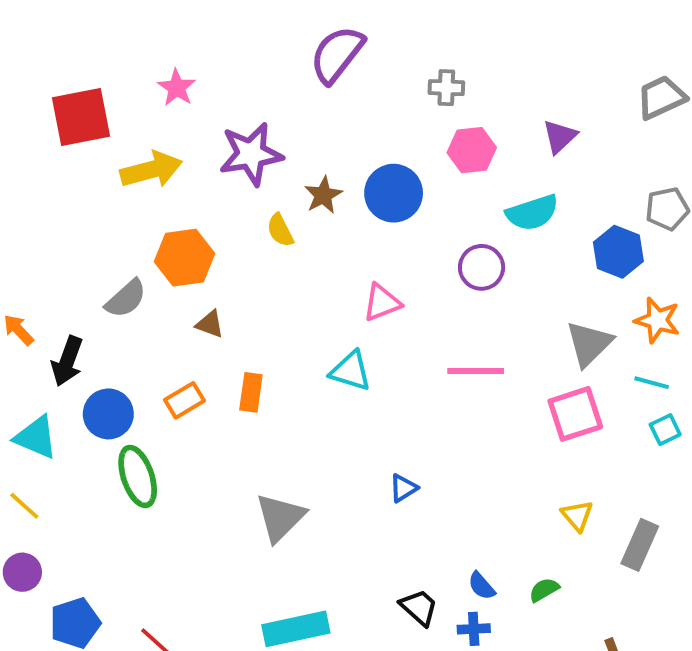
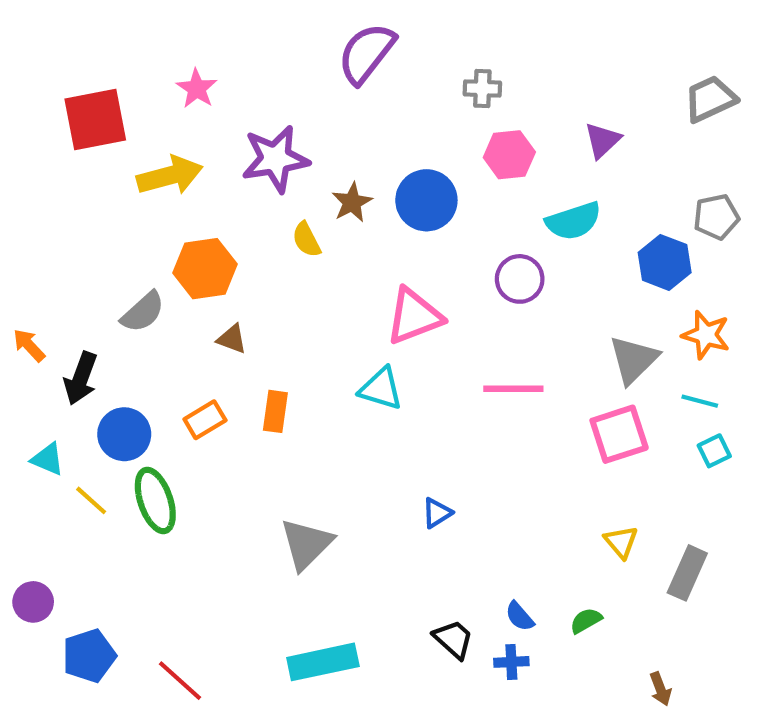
pink triangle: (382, 303) -> (414, 316), size x1.4
cyan triangle: (36, 437) -> (48, 459), size x0.7
yellow line: (24, 506) -> (91, 500), moved

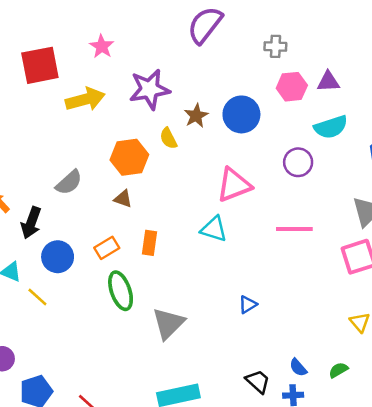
purple triangle: (602, 140) -> (328, 82), moved, turned 40
orange hexagon: (205, 269) -> (129, 157), moved
green ellipse: (155, 500) -> (121, 291), moved

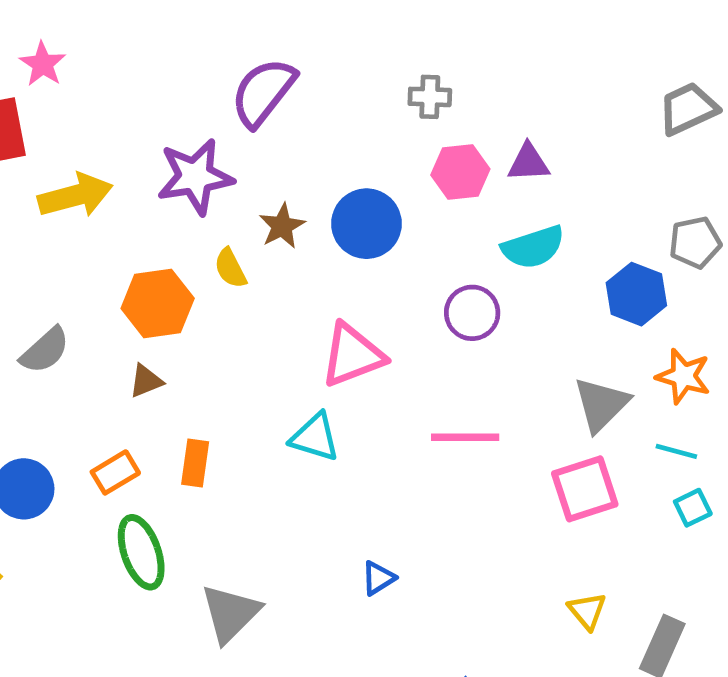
purple semicircle: (205, 25) -> (263, 92), moved
pink star: (102, 46) -> (43, 64), moved
brown triangle: (123, 199) -> (146, 381), turned -42

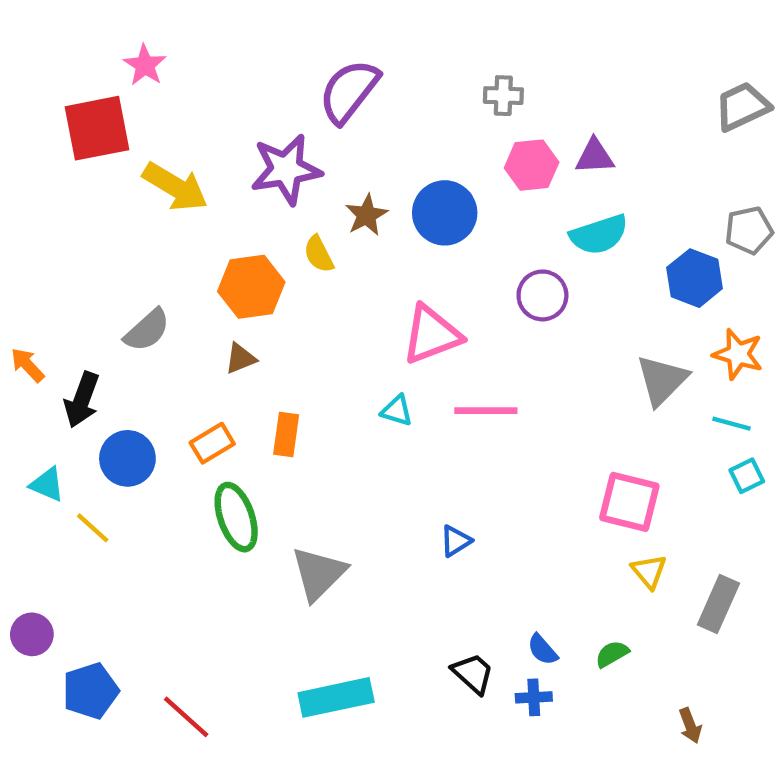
yellow arrow: (75, 195) -> (175, 187), turned 46
cyan triangle: (315, 437) -> (397, 411), size x0.7
pink line: (465, 437) -> (486, 411), moved
pink square: (585, 489) -> (629, 502), moved, turned 32

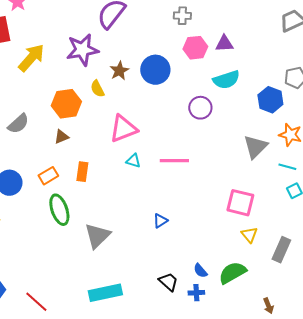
yellow arrow: (175, 187) -> (31, 58), turned -80
pink triangle: (432, 335) -> (123, 129), moved
green semicircle: (612, 654) -> (232, 273), size x1.8

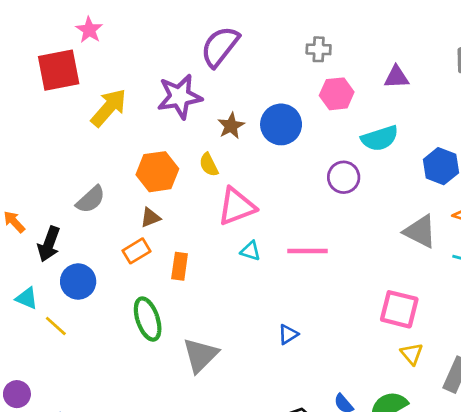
purple triangle: (224, 44) -> (396, 77), moved
yellow semicircle: (97, 89) -> (209, 165), moved
gray triangle: (255, 147) -> (420, 231), turned -48
orange rectangle: (48, 176) -> (136, 251), moved

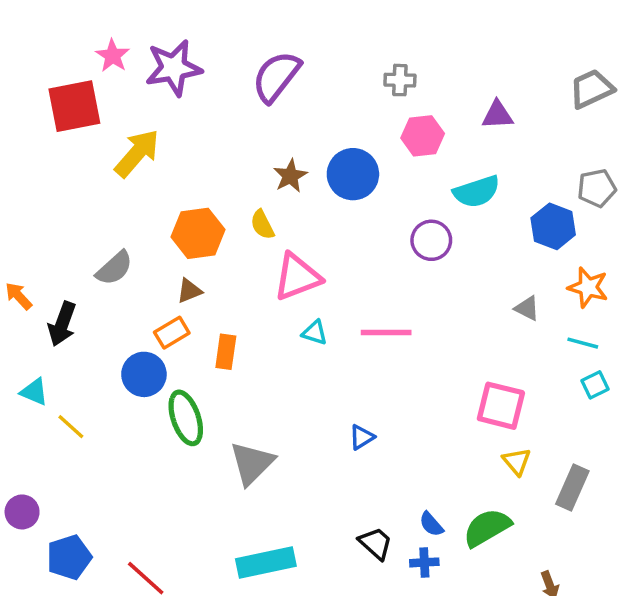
purple star: (180, 97) -> (174, 68), moved
gray triangle: (420, 231) -> (527, 308), size x0.6
blue circle: (78, 282) -> (144, 374), moved

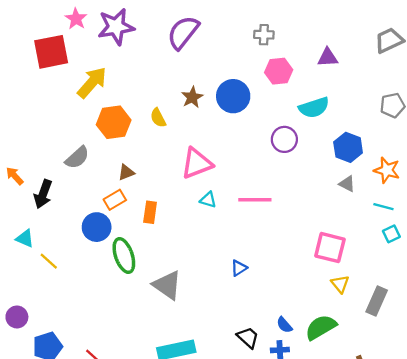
yellow semicircle: (262, 225) -> (158, 118), moved
blue hexagon: (553, 226) -> (348, 147), moved
orange hexagon: (198, 233) -> (114, 122), moved
gray triangle: (252, 463) -> (167, 285), turned -40

